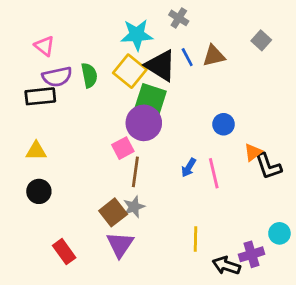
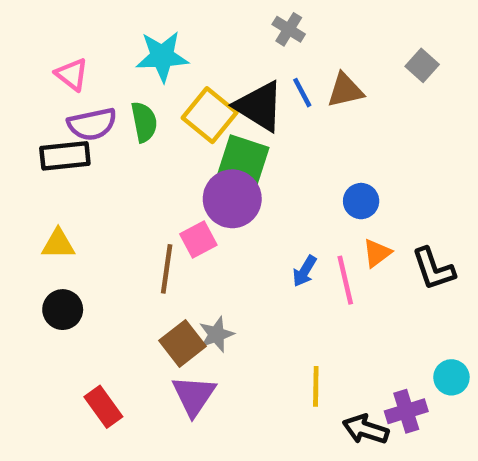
cyan star: (137, 35) -> (162, 56), moved
orange triangle: (253, 152) -> (377, 253), moved
brown line: (135, 172) -> (167, 269), moved

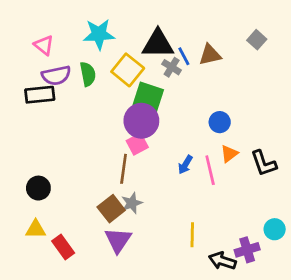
gray cross: (289, 29) -> (172, 67), moved
black triangle: (259, 106) -> (158, 44), moved, turned -32
pink square: (198, 239) -> (137, 144), moved
yellow triangle: (58, 244) -> (36, 229), moved
brown line: (167, 269) -> (124, 169), moved

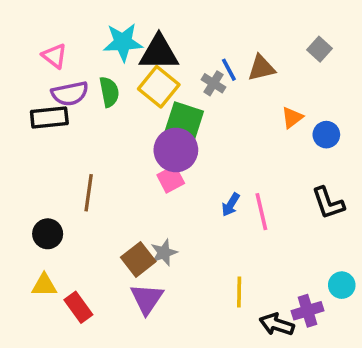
black triangle: (158, 44) -> (159, 53), moved
blue circle: (220, 122) -> (326, 135), moved
orange triangle: (229, 154) -> (292, 118), moved
brown line: (124, 169) -> (89, 193), moved

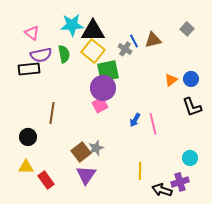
orange triangle: (292, 118) -> (171, 80), moved
green square: (184, 121) -> (108, 71), turned -30
black L-shape: (328, 203) -> (192, 107), moved
cyan circle: (342, 285) -> (190, 158), moved

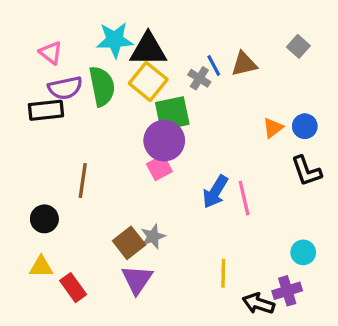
green semicircle: (64, 54) -> (102, 86), size x1.4
blue arrow: (135, 120) -> (215, 192), size x1.5

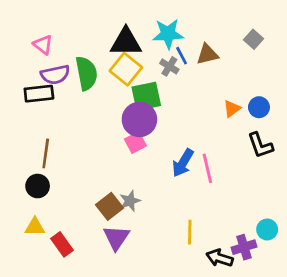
cyan star: (115, 40) -> (168, 34), moved
brown line: (83, 181) -> (46, 153), moved
cyan circle: (303, 252) -> (267, 229), moved

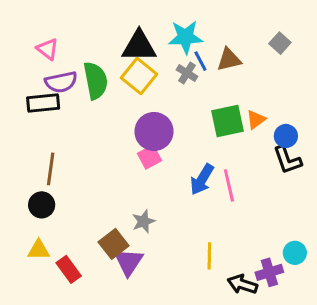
green square: (146, 96) -> (227, 121), moved
blue circle: (259, 107) -> (286, 136), moved
brown square: (110, 206) -> (114, 244), moved

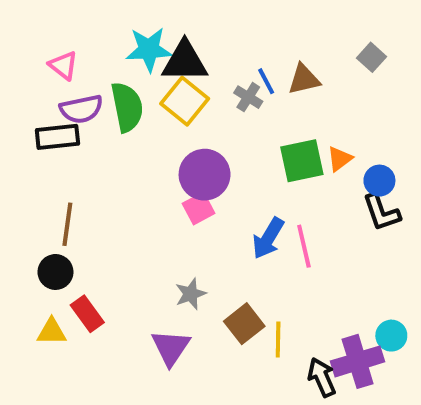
cyan star: (185, 37) -> (149, 49), moved
brown square: (114, 244) -> (244, 324), moved
red rectangle: (69, 269) -> (87, 314), moved
purple cross: (269, 272) -> (358, 361), size x1.4
black arrow: (242, 284) -> (322, 377), turned 48

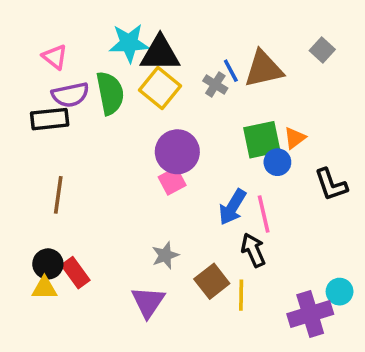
brown triangle: (304, 79) -> (264, 69), size x1.4
blue circle: (379, 181) -> (277, 162), moved
black circle: (55, 272) -> (48, 264), moved
black arrow: (322, 377) -> (253, 250), moved

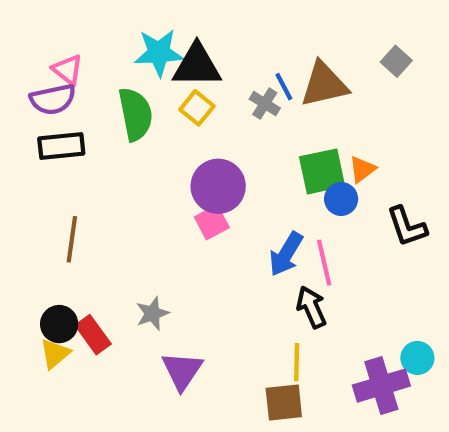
yellow square: (160, 88) -> (197, 108), size x0.7
purple semicircle: (70, 95) -> (53, 99), moved
gray star: (165, 255) -> (152, 313), moved
brown square: (212, 281) -> (284, 402), moved, turned 32
yellow triangle: (44, 288) -> (55, 354), turned -40

